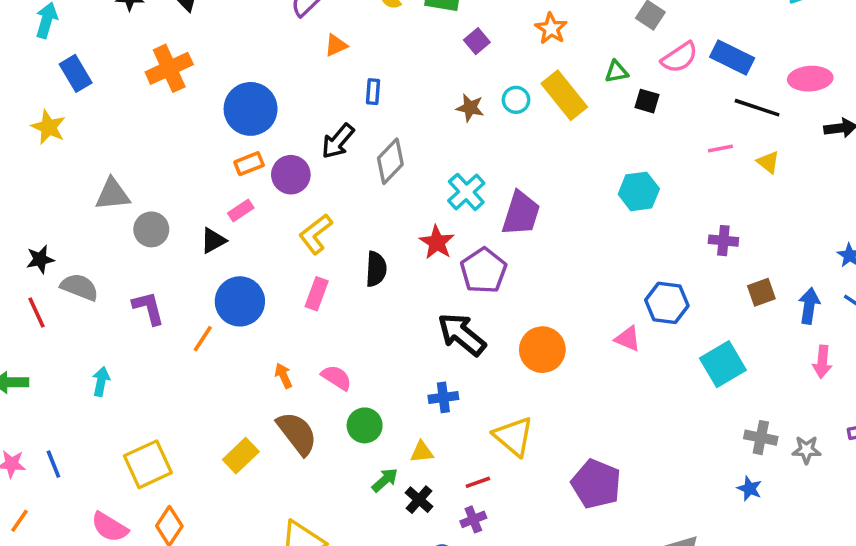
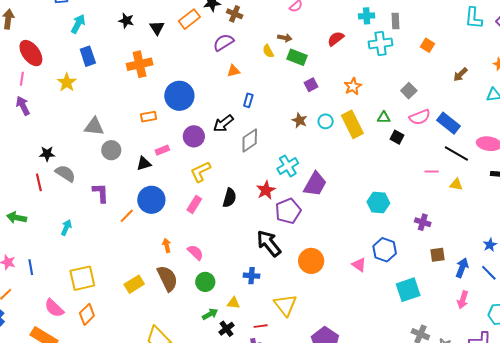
yellow triangle: (768, 162) -> (456, 184), turned -40
orange rectangle: (249, 164) -> (149, 117), moved
cyan hexagon: (639, 191) -> (378, 202), moved

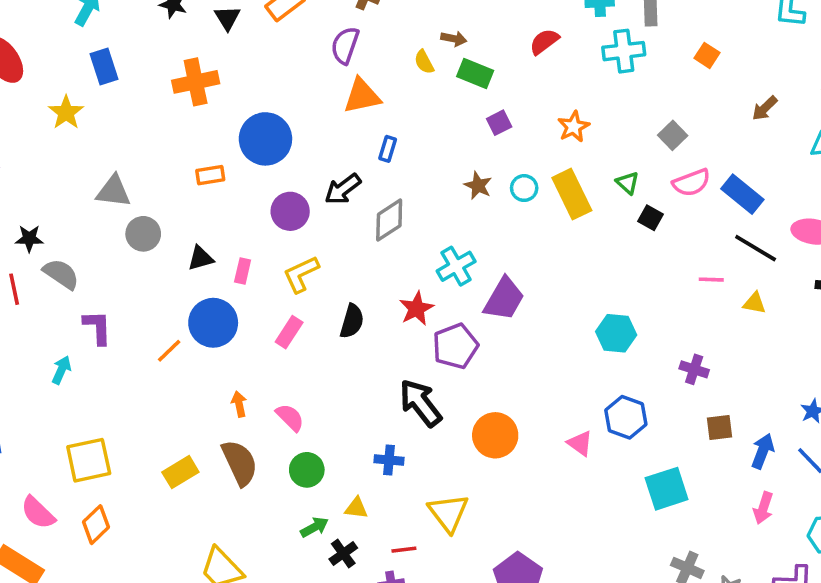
purple semicircle: (223, 42) -> (345, 45), turned -40
orange triangle: (233, 71) -> (362, 96), size x1.6
green triangle: (384, 118) -> (627, 183), turned 40
pink rectangle: (162, 150) -> (243, 271), moved, turned -56
purple L-shape: (101, 193) -> (97, 327), moved

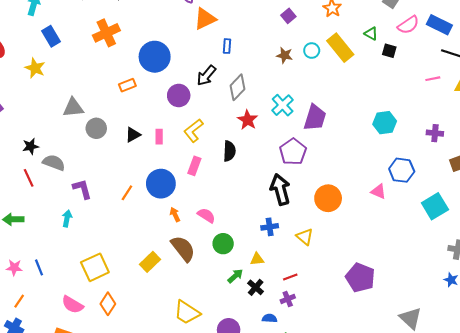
red star: (417, 309) -> (248, 120), moved
blue circle: (213, 323) -> (161, 184), moved
black arrow: (420, 403) -> (280, 189), turned 36
yellow triangle: (448, 513) -> (305, 237), moved, size x0.7

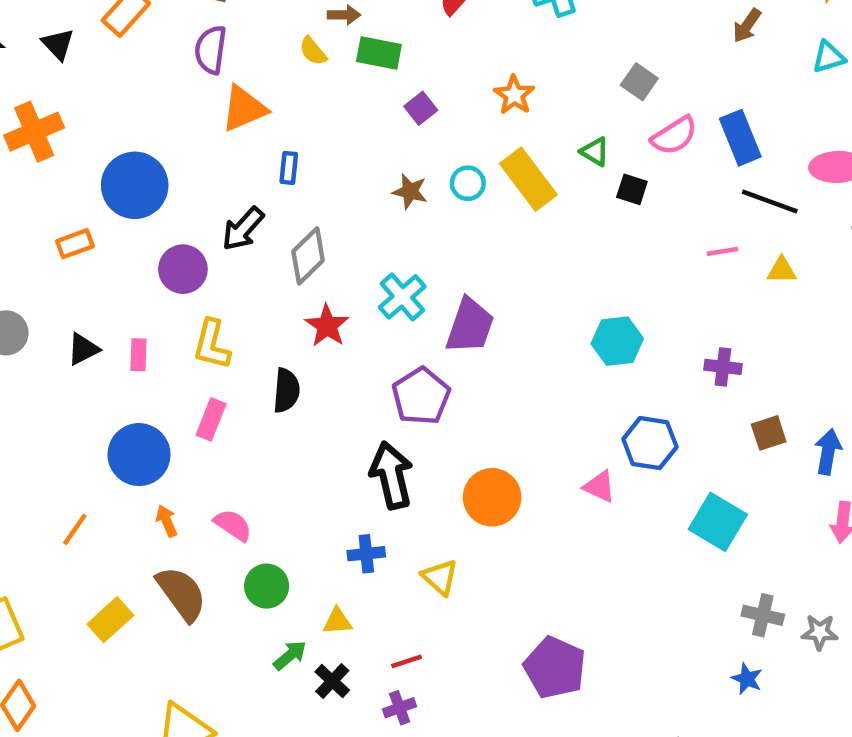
blue rectangle: (439, 25) -> (740, 138), turned 40
yellow L-shape: (193, 131) -> (212, 344), turned -40
orange line: (127, 193) -> (75, 529), moved
cyan square: (435, 206) -> (718, 522), turned -30

